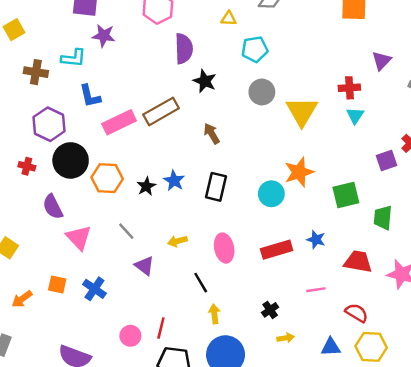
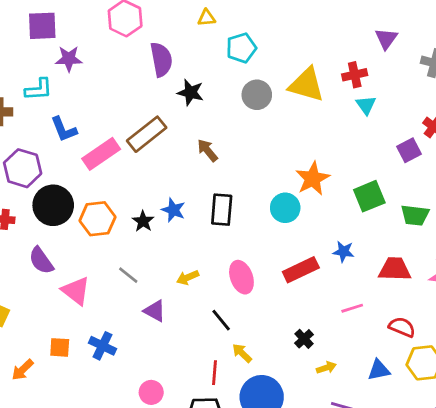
yellow triangle: (302, 111) -> (306, 85), moved, turned -36
green trapezoid: (383, 218) -> (415, 215), turned -80
yellow arrow: (214, 314) -> (242, 353), turned -30
red line: (161, 328) -> (215, 373), moved

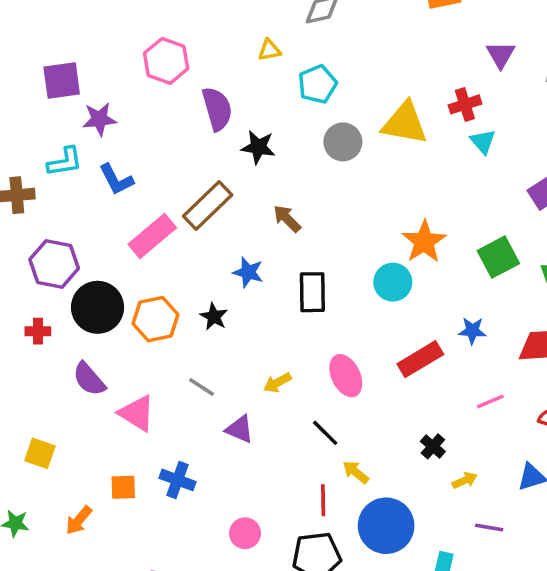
blue L-shape: (64, 129) -> (116, 179), moved
blue star: (173, 210) -> (248, 272), moved

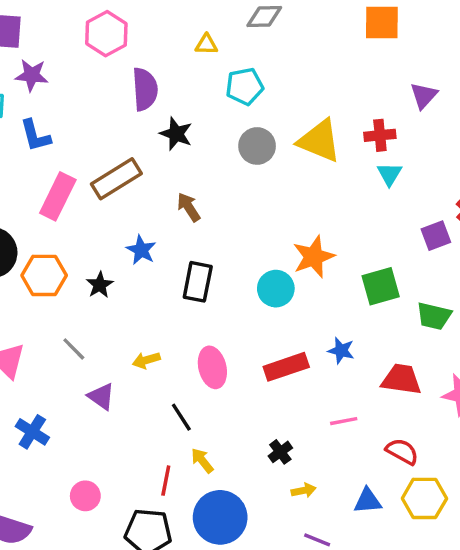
pink rectangle: (152, 236) -> (58, 196), turned -36

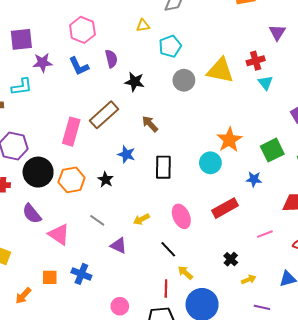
purple semicircle: (145, 89) -> (111, 59), size x0.7
blue L-shape: (35, 136) -> (79, 66), moved
blue star: (341, 351) -> (254, 179), moved

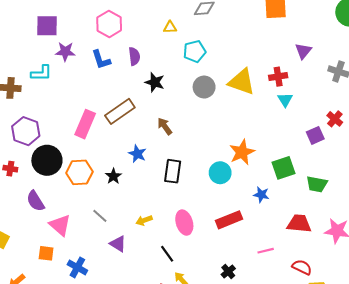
orange square: (50, 277) -> (46, 253), moved

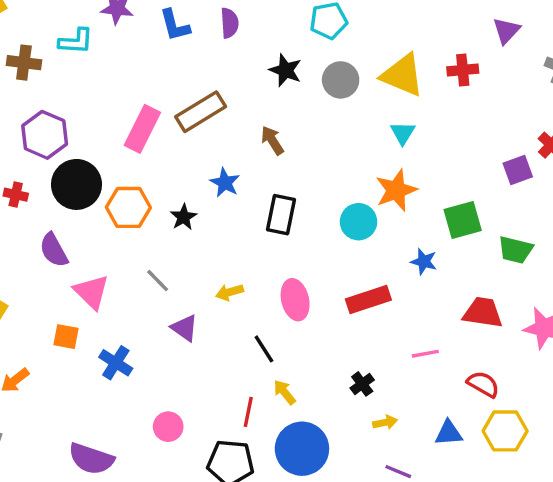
black star: (155, 82) -> (285, 70), moved
cyan triangle: (285, 100) -> (403, 133), moved

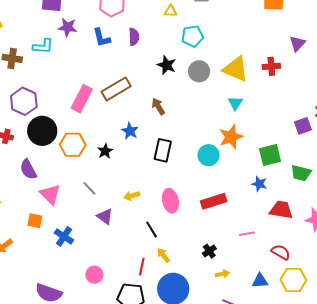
blue star: (424, 262) -> (259, 184), moved

